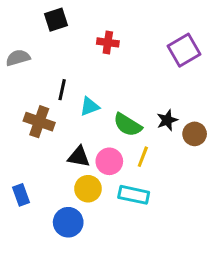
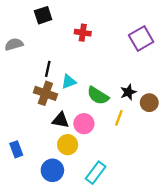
brown cross: (39, 122) -> (45, 93), moved
yellow line: (143, 157) -> (119, 118), moved
cyan rectangle: (134, 195) -> (96, 173), moved, turned -65

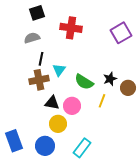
red cross: (83, 33) -> (71, 28), size x1.5
gray semicircle: (14, 44) -> (32, 38), moved
cyan triangle: (69, 82) -> (59, 70), turned -32
brown cross: (45, 93) -> (39, 80), turned -30
blue rectangle: (16, 149) -> (14, 141), moved, size x1.5

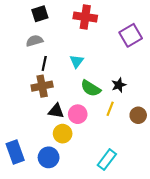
red cross: (71, 28) -> (85, 17), moved
cyan triangle: (59, 70) -> (77, 61), moved
brown circle: (128, 88) -> (138, 115), moved
cyan rectangle: (82, 148) -> (107, 160), moved

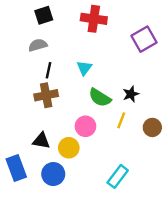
black triangle: (56, 111) -> (41, 141), moved

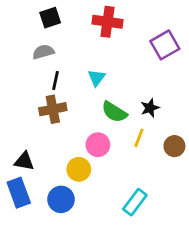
black triangle: (41, 141) -> (24, 161), moved

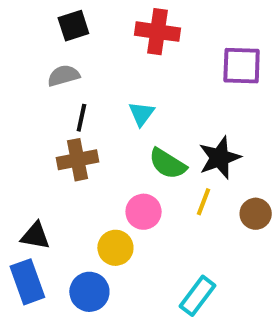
purple square: (165, 45) -> (242, 66), turned 32
black star: (150, 108) -> (220, 158), size x1.5

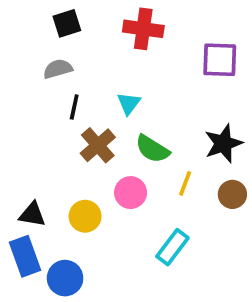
black star: (220, 158) -> (223, 143), moved
brown cross: (77, 160) -> (98, 145), moved, turned -30
yellow circle: (115, 248) -> (85, 216), moved
blue circle: (89, 292) -> (65, 278), moved
cyan rectangle: (198, 296) -> (172, 247), moved

